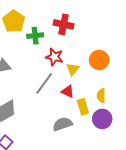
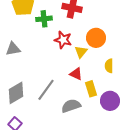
orange circle: (99, 60) -> (96, 38), moved
gray line: (44, 83) -> (46, 90), moved
yellow semicircle: (101, 96) -> (109, 66), moved

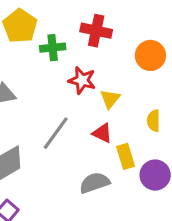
orange circle: (96, 38) -> (150, 55), moved
gray line: (46, 90) -> (56, 133), moved

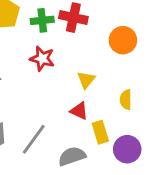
green cross: (53, 48) -> (42, 20), moved
red star: (82, 80) -> (42, 59), moved
gray line: (56, 133) -> (34, 139), moved

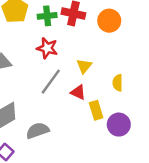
orange circle: (123, 40) -> (109, 21), moved
gray line: (34, 139) -> (51, 82), moved
gray semicircle: (72, 156) -> (38, 131), moved

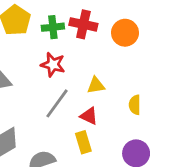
yellow triangle: (84, 66) -> (96, 85), turned 42
yellow rectangle: (96, 110) -> (83, 142), moved

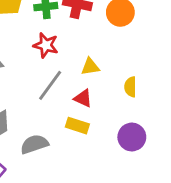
yellow rectangle: (83, 142) -> (77, 126), turned -55

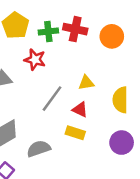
red star: (46, 45) -> (35, 60), moved
yellow semicircle: (130, 87) -> (120, 100), size x1.5

